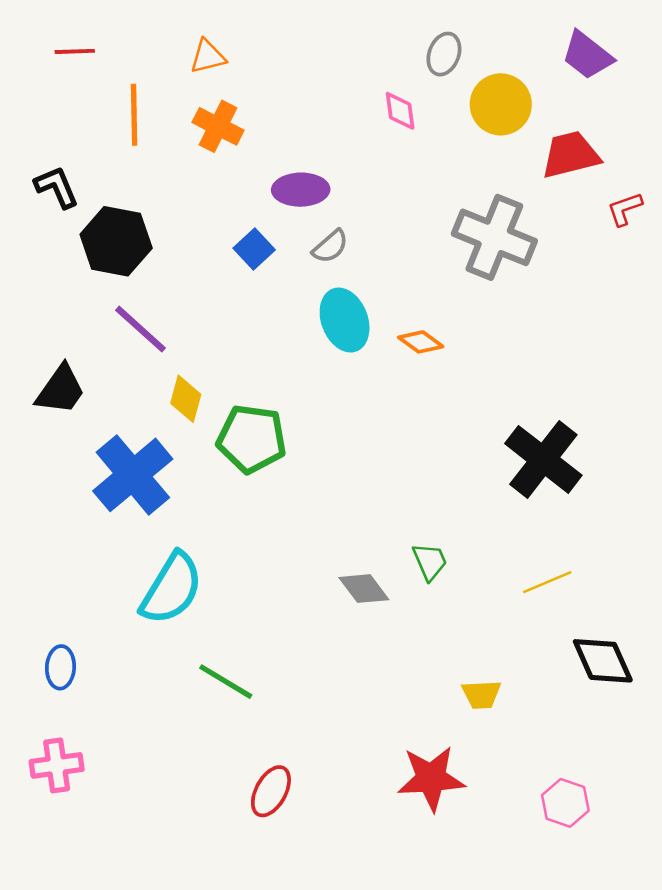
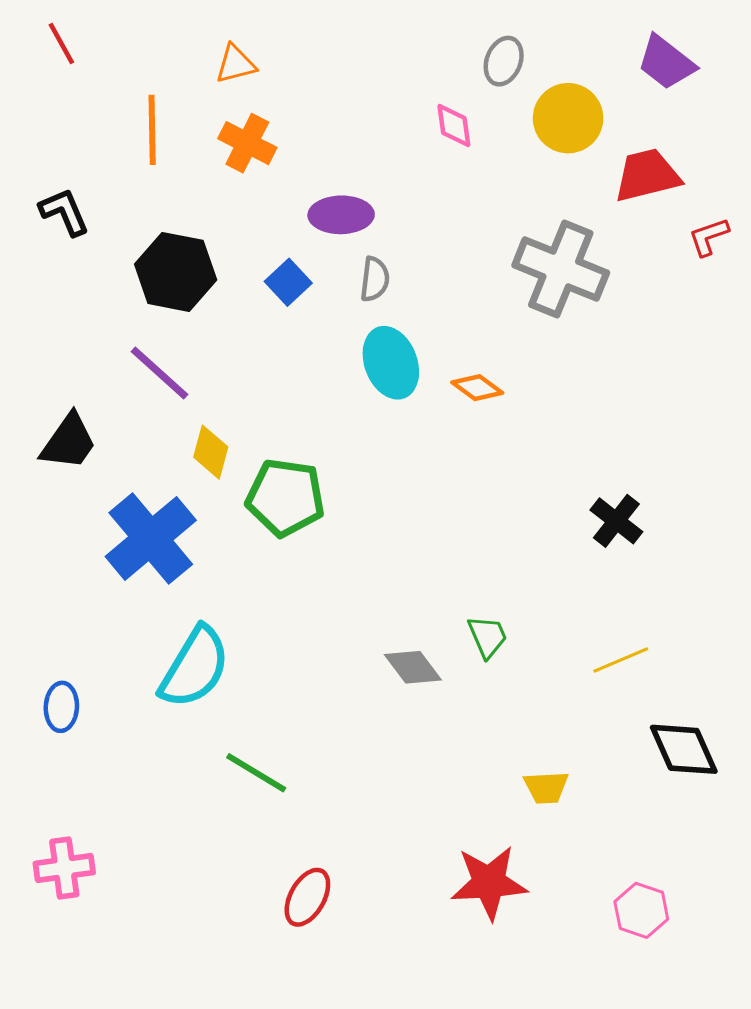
red line: (75, 51) -> (61, 43), moved, turned 63
black hexagon: (116, 241) -> (176, 272), moved
gray semicircle: (330, 246) -> (375, 279), turned -42
black cross: (543, 459) -> (616, 521), size x0.6
blue ellipse: (61, 667) -> (61, 707), moved

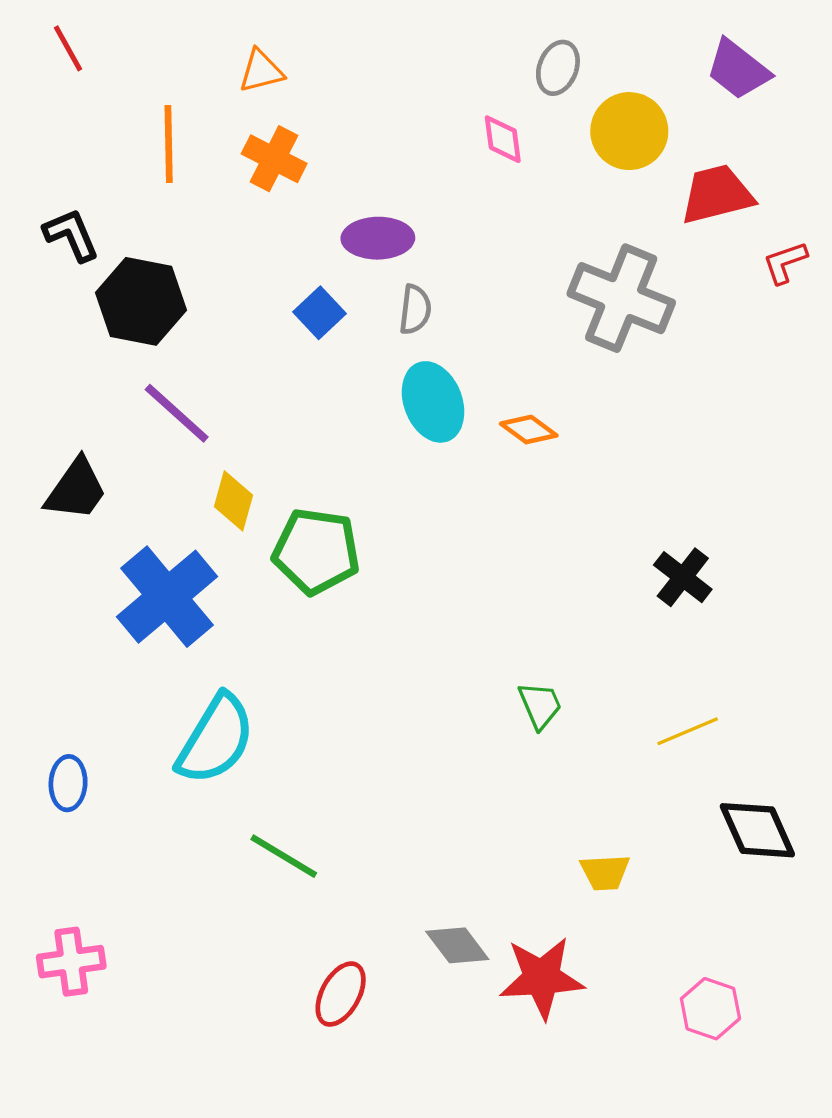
black hexagon: (176, 272) -> (141, 301), moved
gray diamond: (413, 667) -> (457, 945), moved

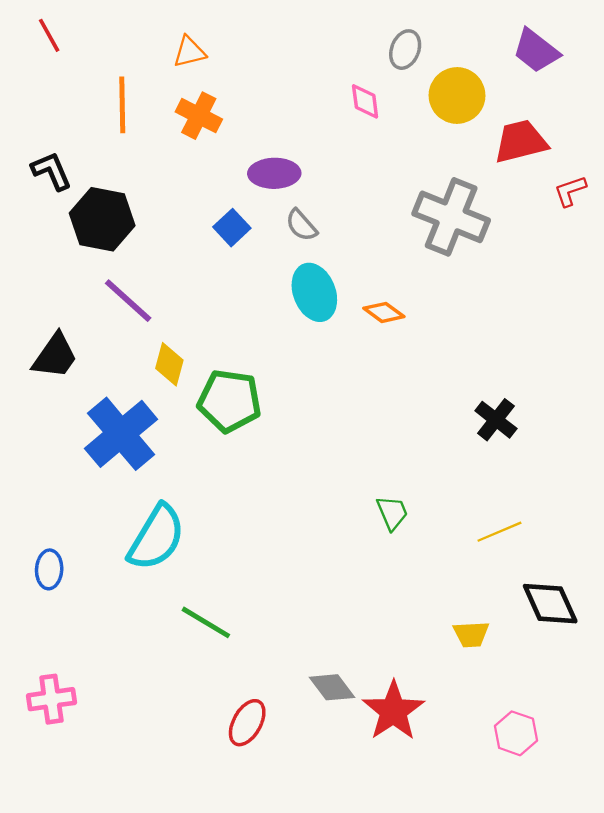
gray semicircle: (415, 310) -> (301, 225), turned 132
yellow trapezoid: (605, 872) -> (471, 634), moved
red star: (542, 978) -> (393, 711), turned -30

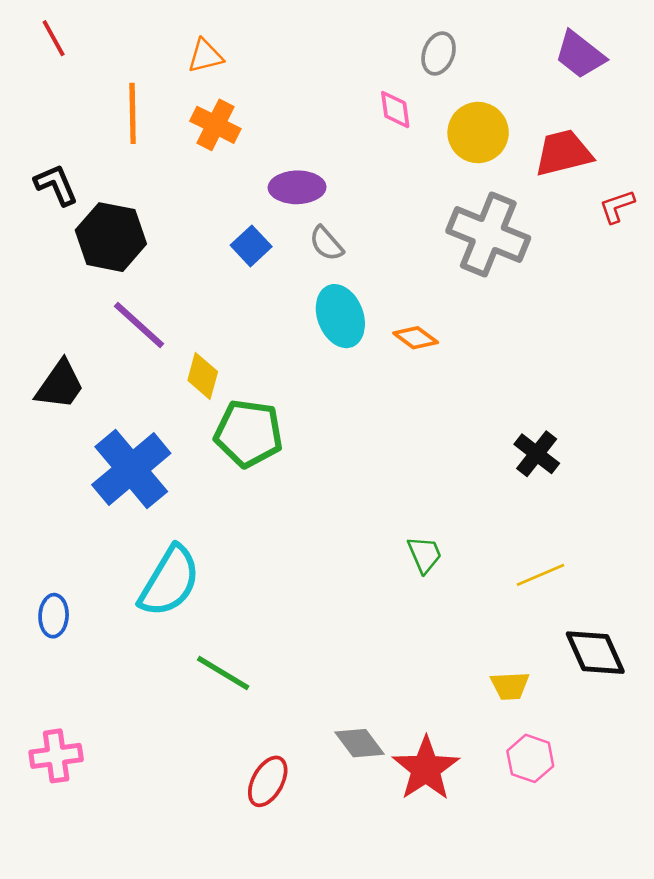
yellow circle: (457, 95) -> (478, 133), moved
yellow diamond: (169, 364) -> (203, 376), moved
pink hexagon: (516, 733) -> (530, 758), moved

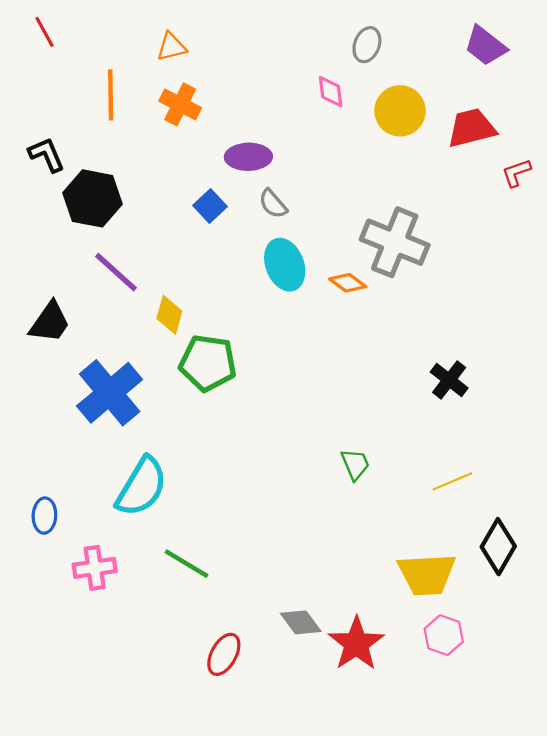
gray cross: (488, 234) -> (395, 242), moved
black diamond: (595, 653) -> (498, 547), turned 54
yellow trapezoid: (510, 686) -> (427, 574), size x1.8
pink cross: (56, 756) -> (95, 568), moved

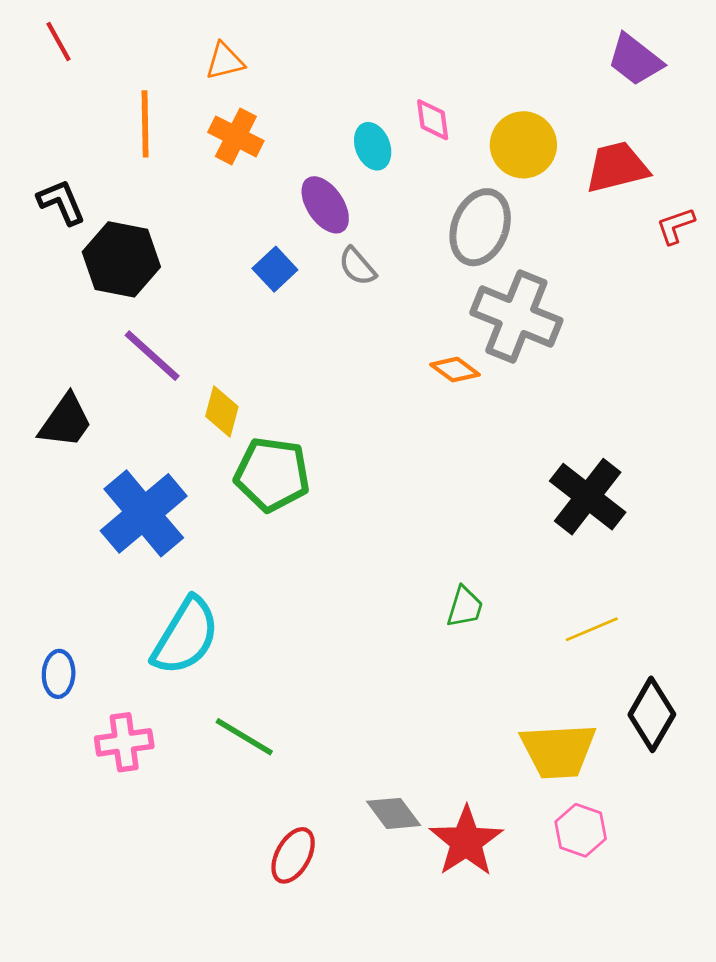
gray ellipse: (367, 45) -> (480, 227), moved, size x1.6
purple ellipse: (248, 157) -> (325, 205), turned 57
cyan ellipse: (285, 265) -> (373, 146), moved, size x0.7
black cross: (449, 380) -> (588, 497), size x1.5
green trapezoid: (355, 464) -> (465, 607), turned 40

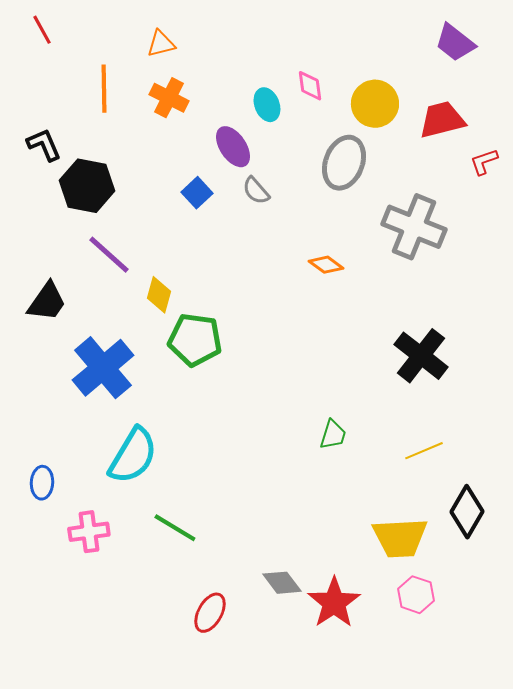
gray cross: (516, 317) -> (414, 227), moved

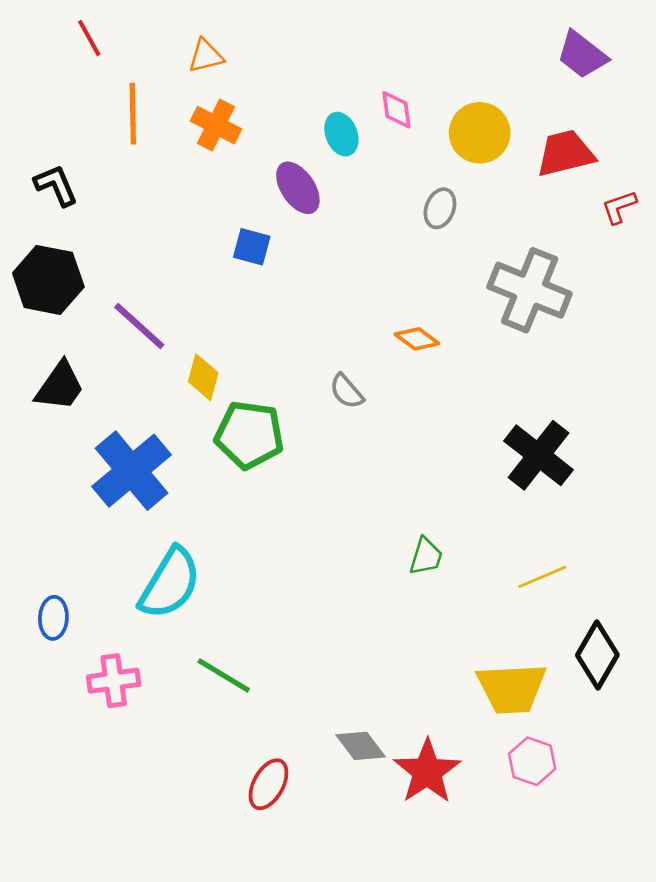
red line: (42, 30) -> (89, 38), moved
gray ellipse: (344, 163) -> (440, 208), size x0.6
black hexagon: (87, 186) -> (48, 280), moved
gray semicircle: (256, 191) -> (347, 391), moved
blue square: (197, 193) -> (252, 247), turned -32

